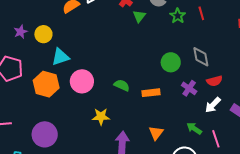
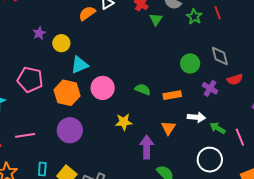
purple star: (21, 32) -> (39, 33), moved
white arrow: (213, 105) -> (196, 117), moved, turned -126
orange triangle: (156, 133) -> (168, 128), moved
purple circle: (45, 134) -> (70, 130), moved

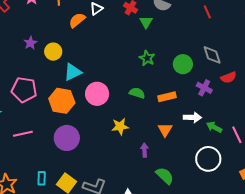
green star: (194, 17) -> (147, 58), moved
pink line: (25, 135) -> (23, 134), moved
purple arrow: (147, 147) -> (144, 150), size x0.6

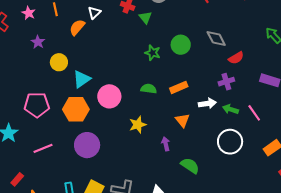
purple star: (30, 43) -> (38, 42), moved
green circle: (183, 64) -> (181, 45), moved
purple cross: (204, 88) -> (226, 82), moved, turned -35

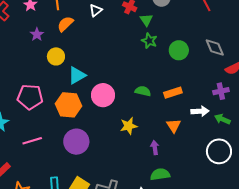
orange semicircle: (77, 27) -> (65, 24), moved
green star: (153, 53) -> (149, 41), moved
green semicircle: (190, 166) -> (160, 174), moved, turned -48

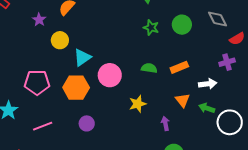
green star: (149, 41) -> (151, 28), moved
green arrow: (222, 119) -> (207, 108), moved
purple circle: (76, 142) -> (87, 123), size x0.6

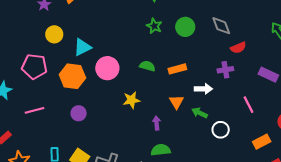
yellow circle: (60, 40) -> (54, 34), moved
white circle: (230, 122) -> (221, 130), size x0.7

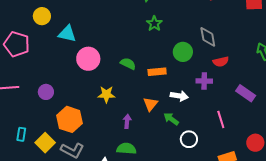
green star: (154, 26) -> (154, 24), moved
green circle: (185, 27) -> (183, 52), moved
cyan triangle: (82, 47) -> (67, 34), turned 30
orange hexagon: (72, 76) -> (70, 119), moved
purple circle: (79, 113) -> (46, 92), moved

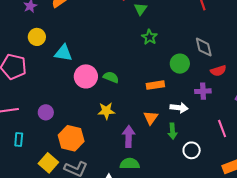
green semicircle: (128, 64) -> (111, 77), moved
green arrow: (171, 119) -> (172, 131), turned -126
purple arrow: (127, 121) -> (129, 136), size x1.5
cyan rectangle: (21, 134) -> (19, 140), moved

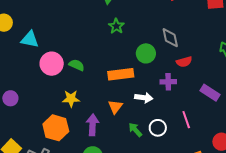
orange rectangle: (155, 85) -> (121, 74), size x1.4
green arrow: (172, 131) -> (135, 130), moved, turned 140
orange hexagon: (71, 138) -> (56, 128), moved
white circle: (192, 150) -> (158, 128), moved

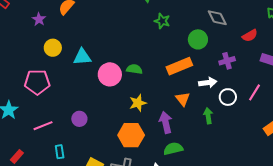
red semicircle: (184, 62) -> (250, 36), moved
pink line: (186, 120) -> (254, 92), turned 66
white circle: (158, 128) -> (228, 97), moved
green arrow: (135, 130) -> (208, 116), turned 49

